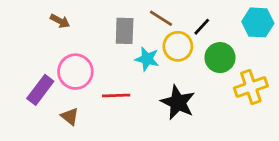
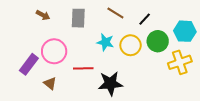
cyan hexagon: (258, 22) -> (185, 31), moved
gray rectangle: (125, 31) -> (78, 18), moved
yellow circle: (178, 46) -> (131, 45), moved
black star: (178, 102) -> (110, 83), moved, turned -30

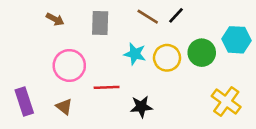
black line: (145, 19) -> (176, 15), moved
yellow cross: (180, 62) -> (226, 101), moved, turned -35
purple rectangle: (29, 64) -> (24, 101), moved, turned -55
black star: (110, 83) -> (141, 107), size x0.7

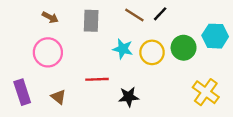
pink circle: (69, 65) -> (48, 52), moved

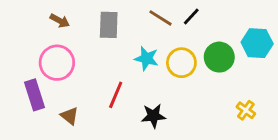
red line: (97, 79) -> (116, 95), turned -65
purple rectangle: (22, 92) -> (35, 95), moved
yellow cross: (206, 92) -> (246, 110), size x0.6

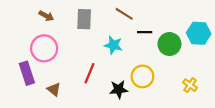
black line: (191, 16) -> (145, 32), moved, turned 48
yellow circle: (181, 63) -> (142, 76), moved

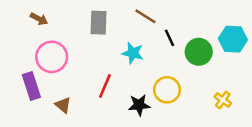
brown arrow: (46, 16) -> (39, 19), moved
black line: (145, 32) -> (170, 38), turned 64

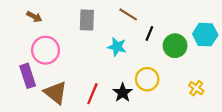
black line: (170, 38) -> (149, 33), turned 48
red line: (105, 86) -> (92, 94), moved
brown triangle: (63, 105) -> (56, 93), size x1.6
black star: (139, 105) -> (123, 93), turned -30

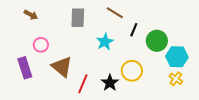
cyan hexagon: (205, 35) -> (177, 57), moved
cyan star: (117, 47) -> (105, 42), turned 30
pink circle: (46, 50) -> (41, 45), size x0.6
brown triangle: (56, 93) -> (62, 67), moved

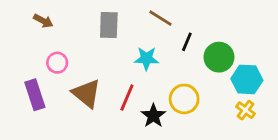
cyan star: (105, 42) -> (146, 59), turned 30
red line: (83, 84) -> (127, 98), moved

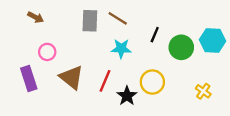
brown line: (160, 18) -> (118, 18), moved
cyan hexagon: (247, 79) -> (212, 40), moved

